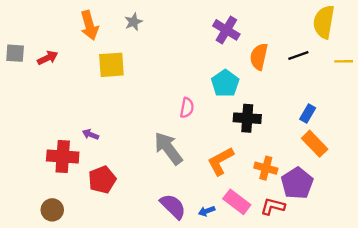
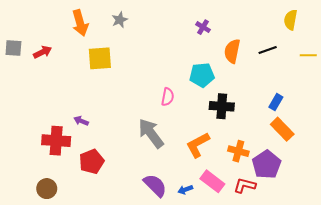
yellow semicircle: (324, 22) -> (291, 20), size x0.7
purple cross: (226, 30) -> (203, 27), size x0.6
cyan pentagon: (225, 83) -> (202, 75), turned 30

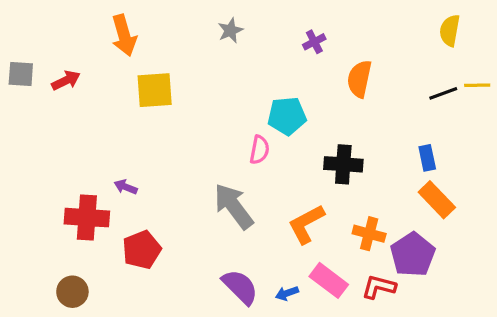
gray star: (120, 20) -> (230, 30), moved
purple cross: (203, 27) -> (314, 42), turned 32
black line: (268, 50) -> (443, 93), moved
cyan pentagon: (202, 75) -> (287, 116), moved
blue rectangle: (276, 102) -> (427, 158), turned -42

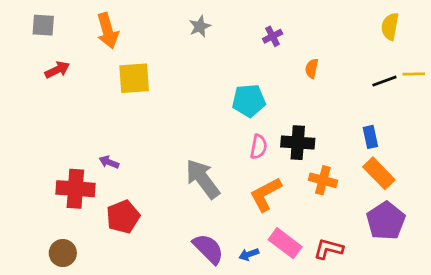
gray square: (21, 74) -> (43, 25), moved
orange semicircle: (359, 79) -> (312, 68), size x0.6
pink semicircle: (259, 150) -> (259, 147), moved
orange cross: (369, 234) -> (323, 180), moved
purple pentagon: (413, 255) -> (386, 221), moved

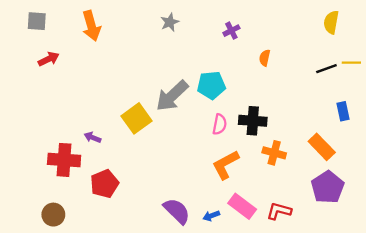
yellow square: (134, 78) -> (136, 118), moved, turned -32
blue rectangle: (370, 137) -> (343, 111), moved
gray arrow: (203, 179) -> (172, 96), moved, turned -96

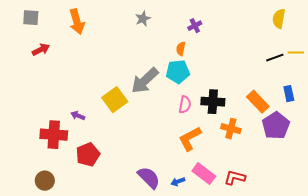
orange semicircle: (265, 58) -> (181, 49), moved
orange rectangle: (322, 147) -> (258, 102), moved
purple pentagon: (328, 187) -> (276, 126), moved

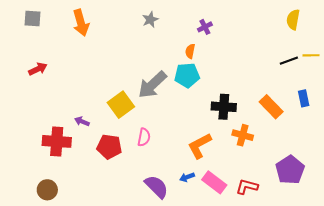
red arrow: (41, 50) -> (38, 69), moved
pink semicircle: (185, 105) -> (144, 137), moved
purple pentagon: (276, 126) -> (290, 170), moved
red pentagon: (88, 155) -> (109, 147), moved, turned 30
blue arrow: (178, 182) -> (187, 177), moved

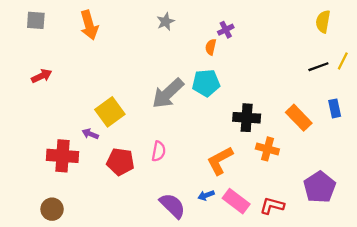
orange semicircle: (190, 51) -> (211, 47), moved
yellow line: (311, 55) -> (343, 61), turned -63
yellow square: (121, 105) -> (110, 112), moved

